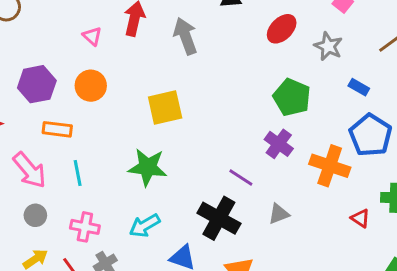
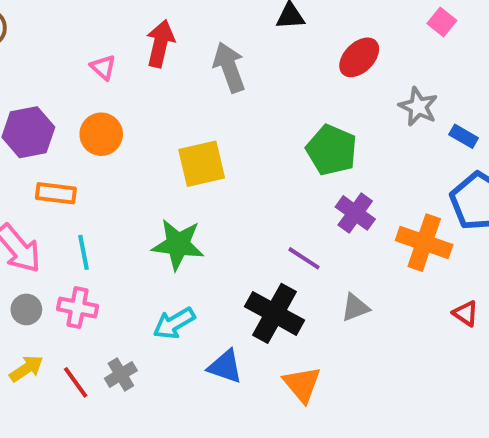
gray star: (328, 46) -> (418, 107), moved
green pentagon: (292, 97) -> (332, 150), moved
pink cross: (85, 227) -> (78, 308), moved

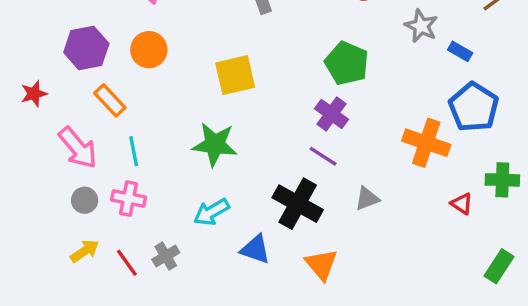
orange rectangle: (56, 193) -> (110, 100), turned 40
purple cross: (355, 213) -> (332, 114), moved

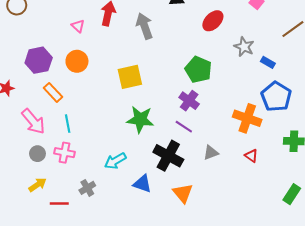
green star: (215, 144) -> (140, 119), moved
red triangle: (462, 204) -> (251, 156), moved
red line: (127, 263) -> (59, 203), moved, turned -54

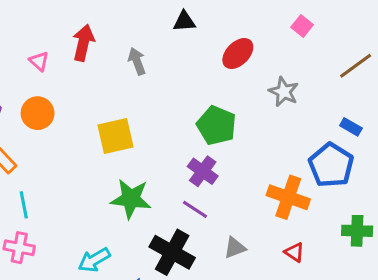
gray arrow: (144, 26) -> (137, 61), size x0.7
blue rectangle: (268, 62) -> (351, 127), moved

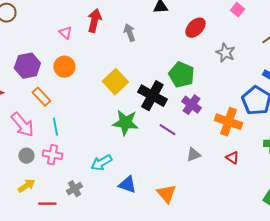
yellow square: (116, 136) -> (115, 82), turned -30
purple cross: (203, 171) -> (191, 105), moved
black cross: (172, 252) -> (152, 96), moved

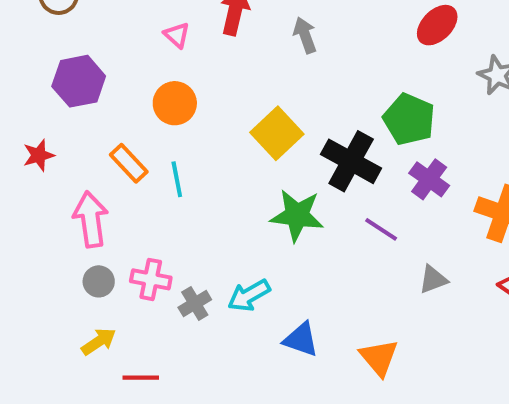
purple hexagon: (27, 66) -> (79, 81), moved
pink arrow: (22, 125) -> (91, 219), turned -148
cyan line: (55, 127) -> (177, 179), moved
gray cross: (74, 189) -> (195, 303), moved

